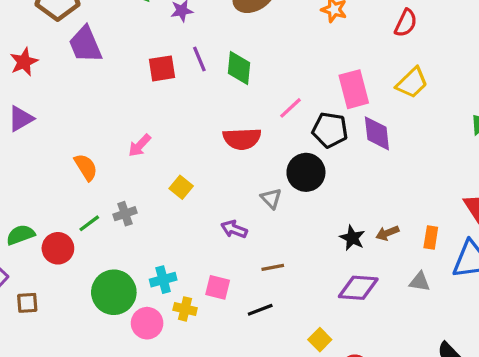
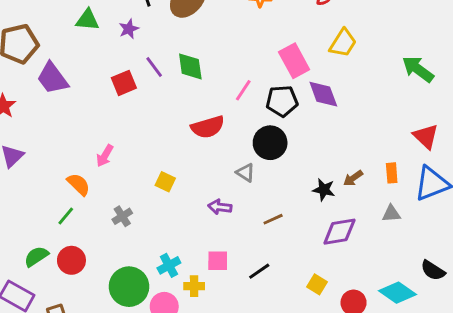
pink arrow: (140, 145) -> (105, 156), moved
green line: (89, 223) -> (66, 216), moved
brown line: (273, 267) -> (273, 219), moved

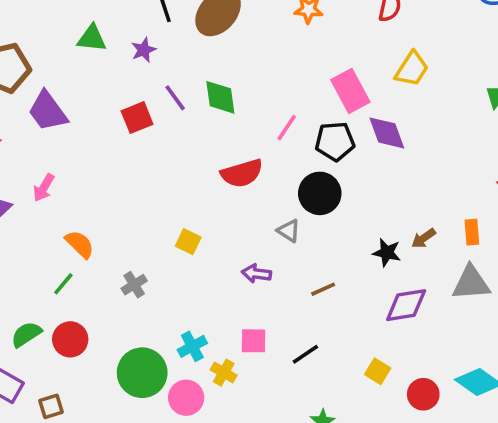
pink arrow: (105, 156) -> (44, 188), moved
gray triangle: (391, 214) -> (471, 283), size x1.6
yellow cross: (194, 286) -> (224, 373), turned 30

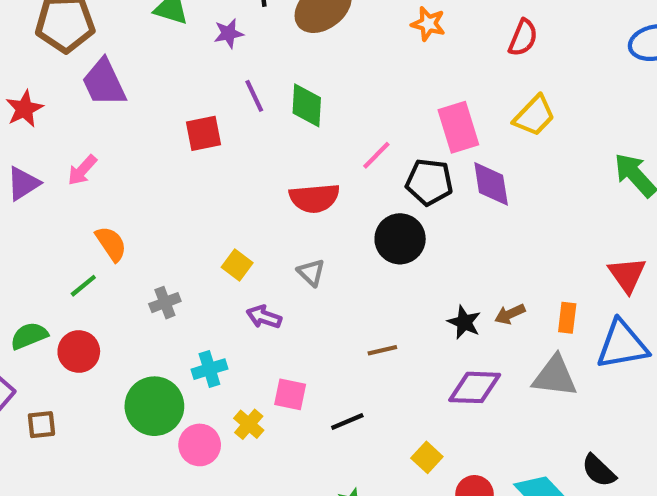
red square: (137, 118) -> (203, 133), moved
gray triangle: (289, 231) -> (311, 273), moved
purple arrow: (256, 273) -> (264, 317), moved
cyan cross: (192, 346) -> (209, 369), moved

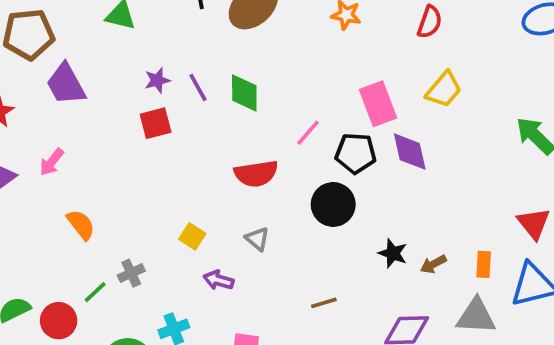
purple star: (229, 33) -> (157, 80), moved
green line: (83, 286) -> (95, 292), moved
black star: (464, 322) -> (393, 253), moved

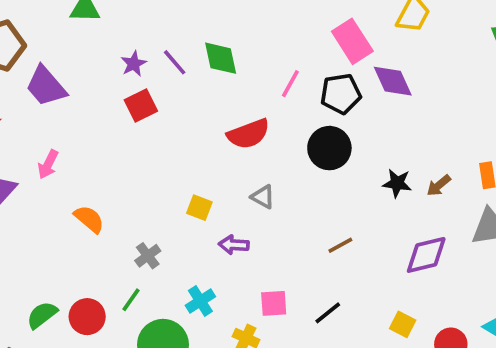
green line: (95, 292) -> (131, 300), moved

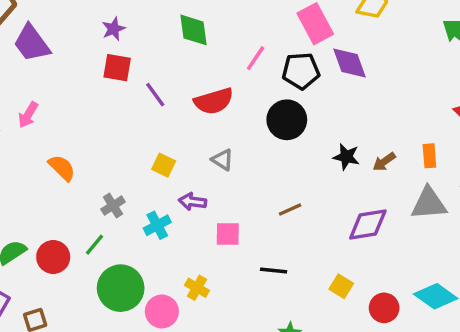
purple line: (175, 62) -> (155, 95), moved
red square: (141, 106) -> (117, 68), turned 32
cyan cross: (200, 301) -> (157, 225), moved
pink square: (274, 303) -> (228, 234), moved
black line: (328, 313) -> (274, 271), turned 40

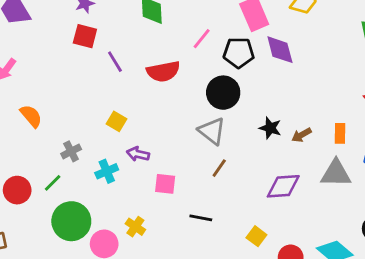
gray triangle: (223, 160) -> (212, 131), moved, size x1.5
brown line: (290, 210) -> (219, 168), turned -36

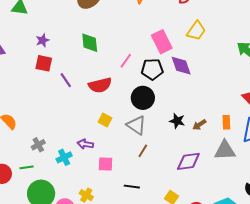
yellow square: (117, 121) -> (105, 120), moved
green line: (53, 183) -> (27, 167), turned 40

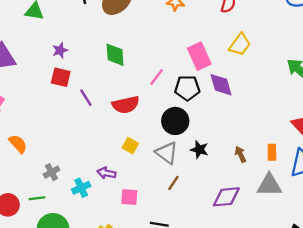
black star: (177, 121) -> (199, 150), moved
brown arrow: (199, 125) -> (240, 154), turned 96

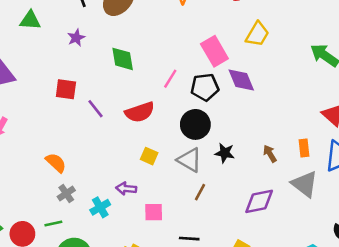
purple star: (60, 50) -> (76, 38), moved
orange semicircle: (18, 144) -> (56, 163), moved
gray triangle: (269, 185) -> (305, 184), turned 44

